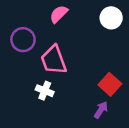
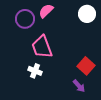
purple circle: (23, 40) -> (25, 19), moved
purple arrow: (101, 110) -> (79, 86), turned 104

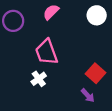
purple circle: (25, 19) -> (13, 21), moved
white cross: (35, 71) -> (39, 79), turned 32

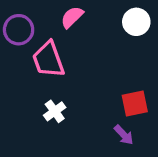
pink trapezoid: (47, 52) -> (48, 60), moved
red square: (96, 73) -> (135, 103), turned 36

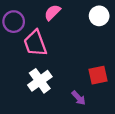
white cross: (55, 111) -> (40, 81), size x1.5
purple arrow: (124, 135) -> (79, 98), moved

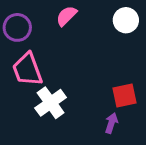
pink trapezoid: (35, 43) -> (27, 69), moved
purple arrow: (79, 98) -> (111, 123), moved, turned -119

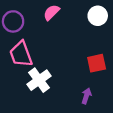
red square: (124, 96) -> (97, 63), moved

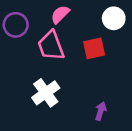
pink trapezoid: (21, 54) -> (51, 46), moved
red square: (97, 63) -> (94, 48), moved

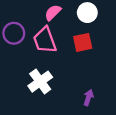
white circle: (114, 18) -> (87, 13), moved
purple circle: (16, 25) -> (14, 33), moved

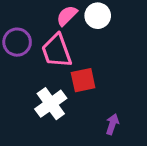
white circle: (87, 13) -> (98, 16), moved
red square: (83, 42) -> (83, 80), moved

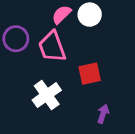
red square: (83, 80) -> (90, 74), moved

